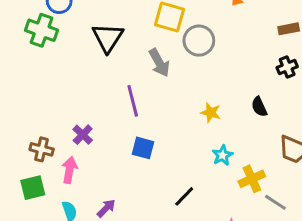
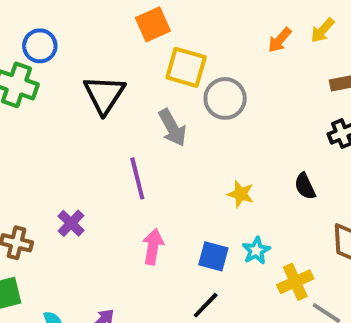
blue square: (143, 148) -> (213, 256), moved
pink arrow: (69, 170) -> (153, 247), moved

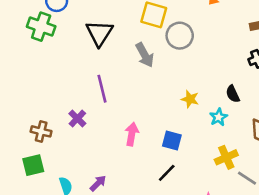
purple line: (137, 178) -> (102, 89), moved
cyan star: (256, 251) -> (219, 117), moved

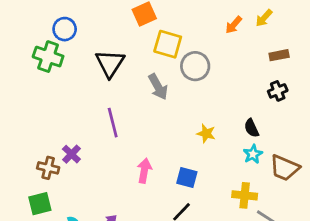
cyan star: (219, 117) -> (253, 154), moved
purple cross: (77, 118) -> (71, 154), moved
yellow cross: (226, 157) -> (245, 195), turned 30

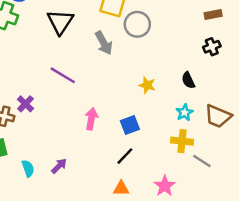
purple line: (113, 123) -> (63, 75), turned -45
cyan star: (253, 154) -> (184, 113), moved
blue square: (187, 177) -> (130, 125), turned -36

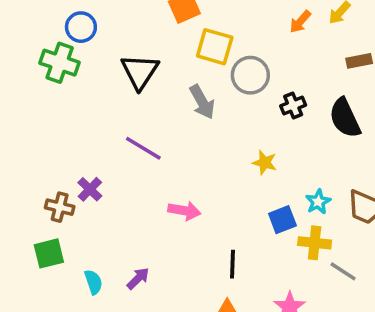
black cross: (212, 47) -> (293, 105), moved
black semicircle: (188, 80) -> (345, 118), moved, size x1.6
pink arrow: (91, 119) -> (184, 211), turned 90
blue square: (130, 125) -> (282, 220), moved
black line: (125, 156) -> (232, 264), turned -42

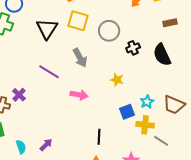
yellow square: (215, 47) -> (78, 21), moved
gray arrow: (202, 102) -> (80, 58), moved
pink arrow: (184, 211) -> (79, 95), moved

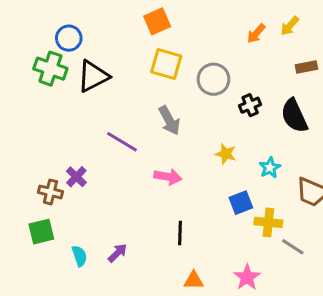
black triangle: (47, 29) -> (93, 76), moved, turned 30
cyan star: (147, 102) -> (270, 168), moved
black line: (99, 137) -> (180, 233), moved

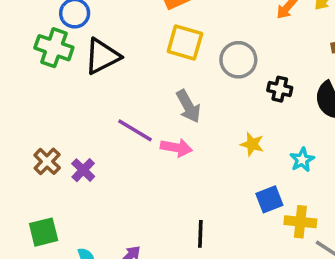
black cross: (250, 105) -> (280, 89), turned 35
pink arrow: (168, 177) -> (176, 148), moved
brown cross: (50, 192) -> (47, 161), moved, turned 30

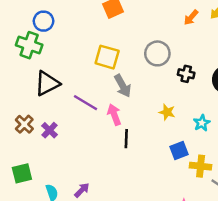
yellow square: (185, 43) -> (107, 57), moved
black triangle: (102, 56) -> (47, 83), moved
pink arrow: (176, 148) -> (114, 115), turned -120
black line: (200, 234) -> (126, 139), moved

